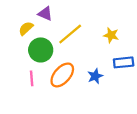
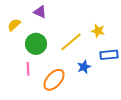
yellow semicircle: (26, 28) -> (14, 25), moved
yellow line: (70, 34) -> (71, 42), moved
orange ellipse: (62, 75) -> (54, 80), moved

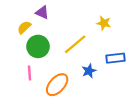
yellow semicircle: (14, 25) -> (24, 27), moved
yellow star: (98, 31) -> (104, 23), moved

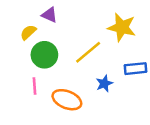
yellow star: (104, 23) -> (122, 27), size x1.6
orange ellipse: (57, 85) -> (67, 100), turned 70

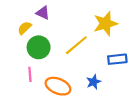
yellow star: (122, 27) -> (105, 24), turned -30
blue star: (104, 83) -> (94, 82), moved

